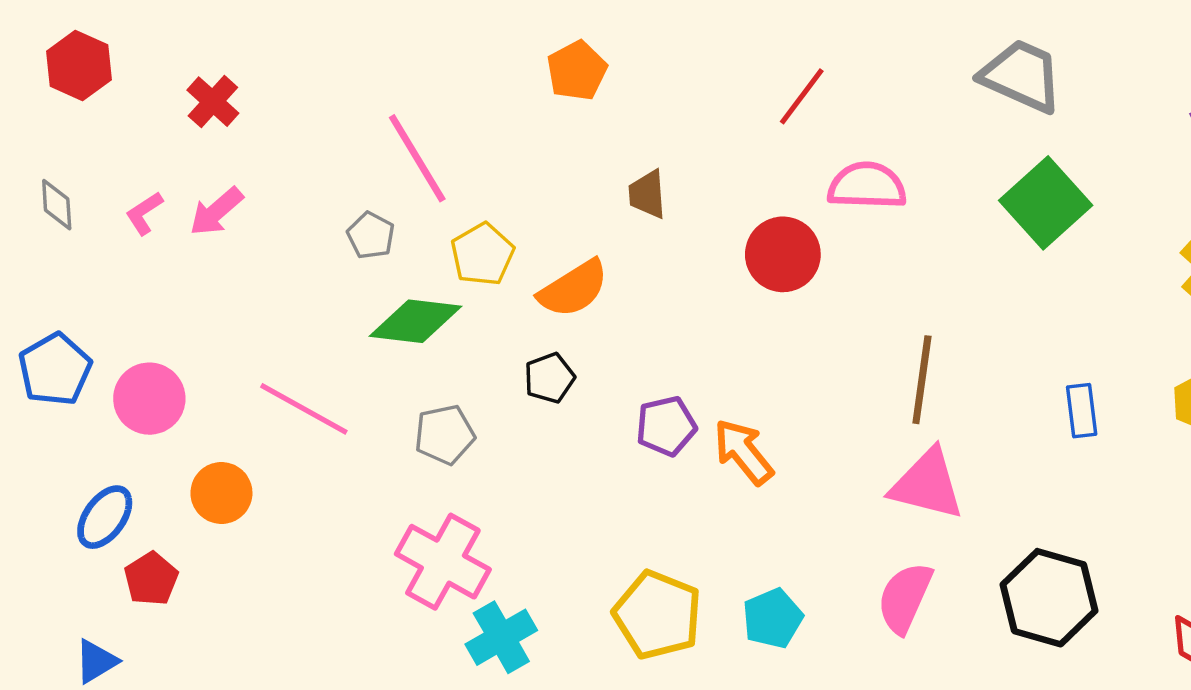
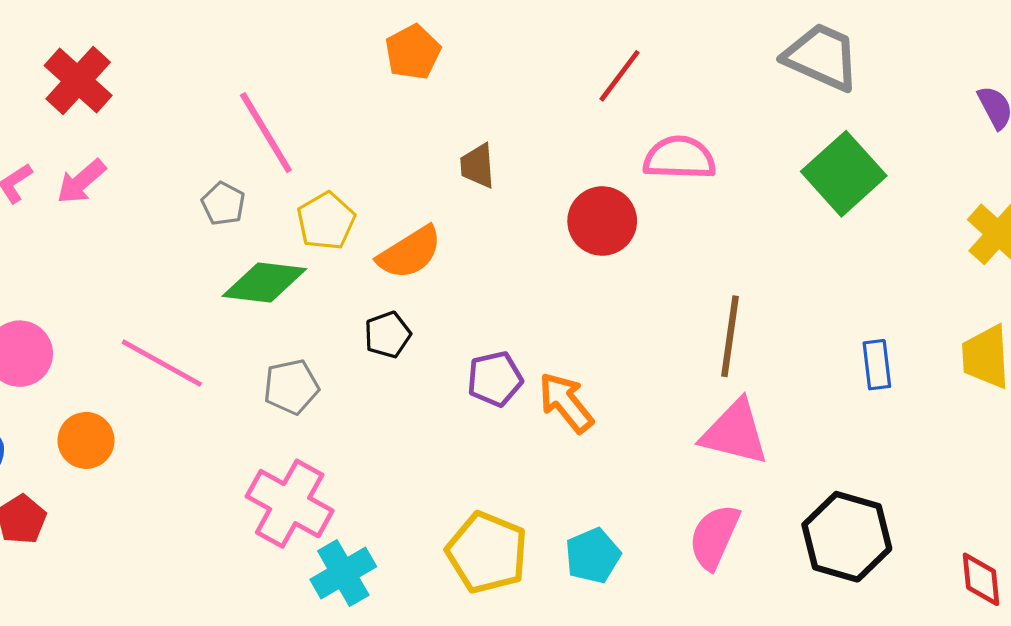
red cross: (213, 102) -> (78, 81), size x1.4

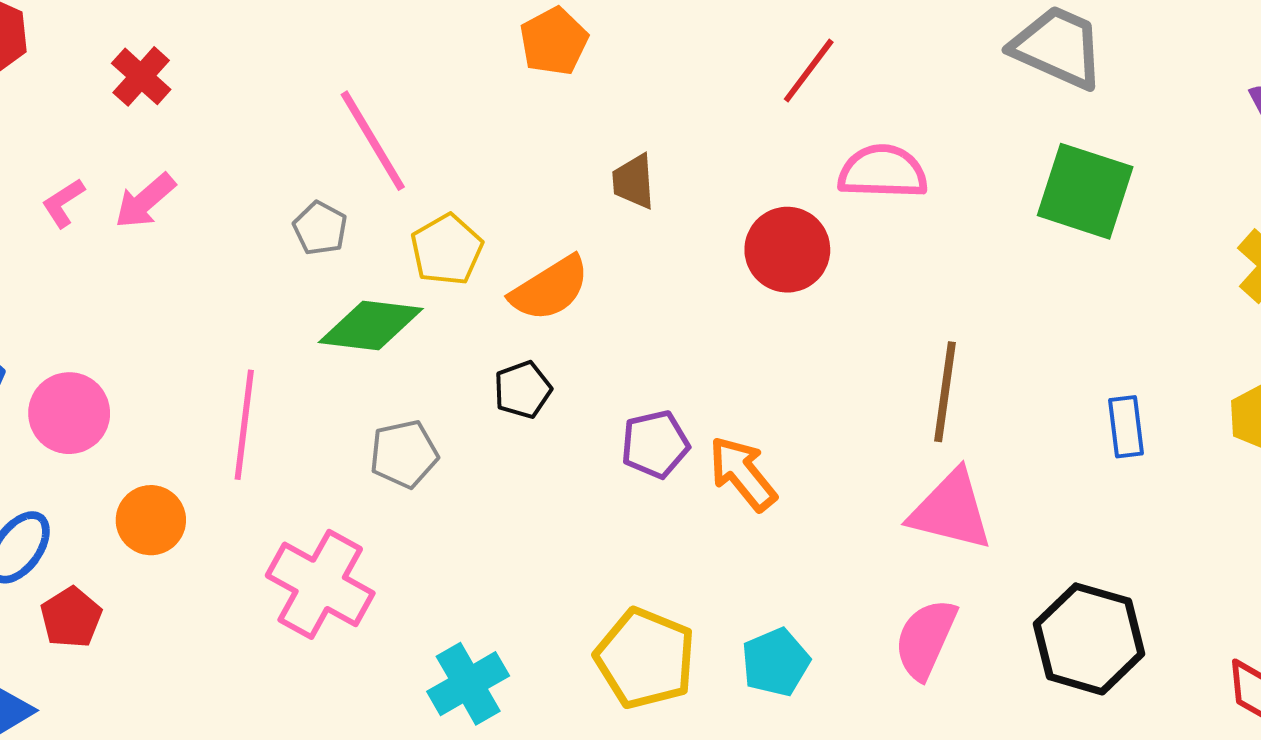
red cross: (78, 81) -> (141, 76), size x0.7
green square: (844, 174) -> (1085, 191), turned -30
pink line: (162, 363) -> (244, 425), turned 68
pink cross: (290, 504) -> (320, 584), moved

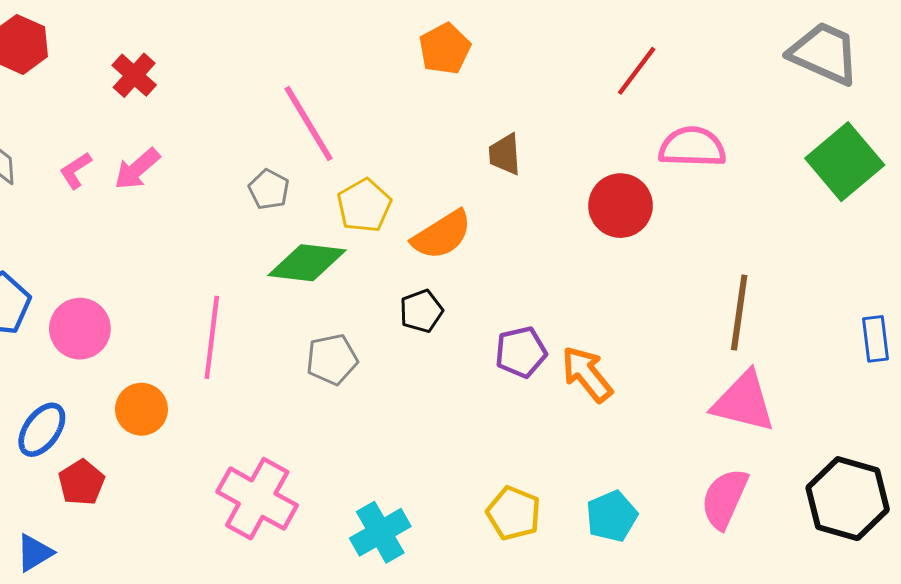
green square: (1085, 191) -> (845, 162), turned 32
pink cross: (320, 584) -> (257, 499), moved
yellow pentagon: (645, 658) -> (514, 513), size x0.7

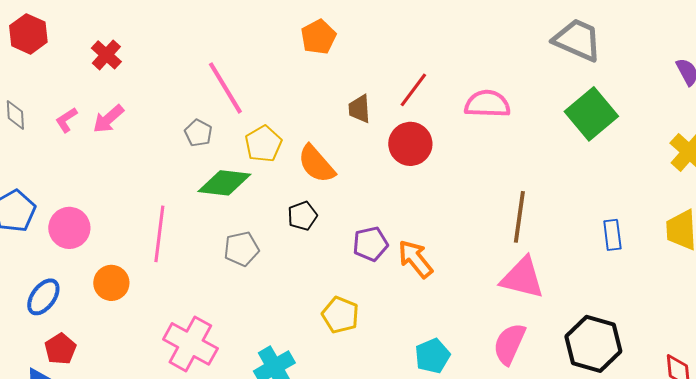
red line: (637, 71) -> (413, 90), moved
red circle: (621, 206) -> (410, 144), moved
orange semicircle: (442, 235) -> (316, 164), turned 81
red pentagon: (81, 482) -> (60, 349), moved
yellow pentagon: (514, 513) -> (340, 315), moved

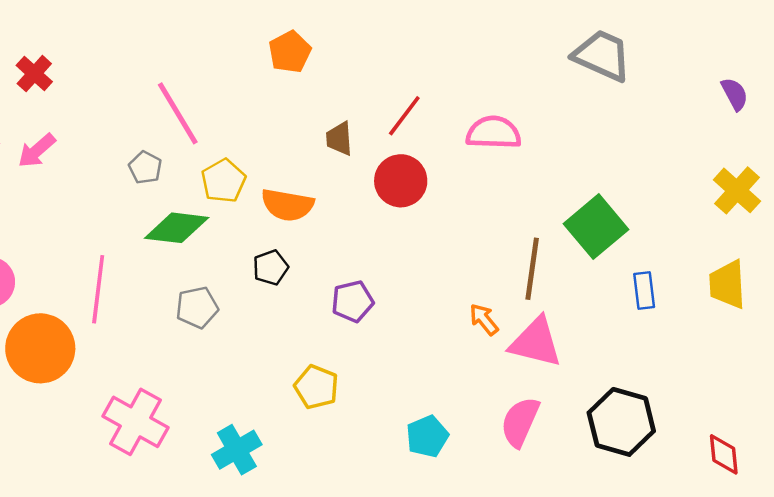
green square: (591, 114) -> (596, 227), moved
orange semicircle: (316, 164) -> (287, 205), turned -39
orange arrow: (415, 259) -> (484, 319), moved, size x0.7
orange circle: (111, 283) -> (40, 348), size x1.6

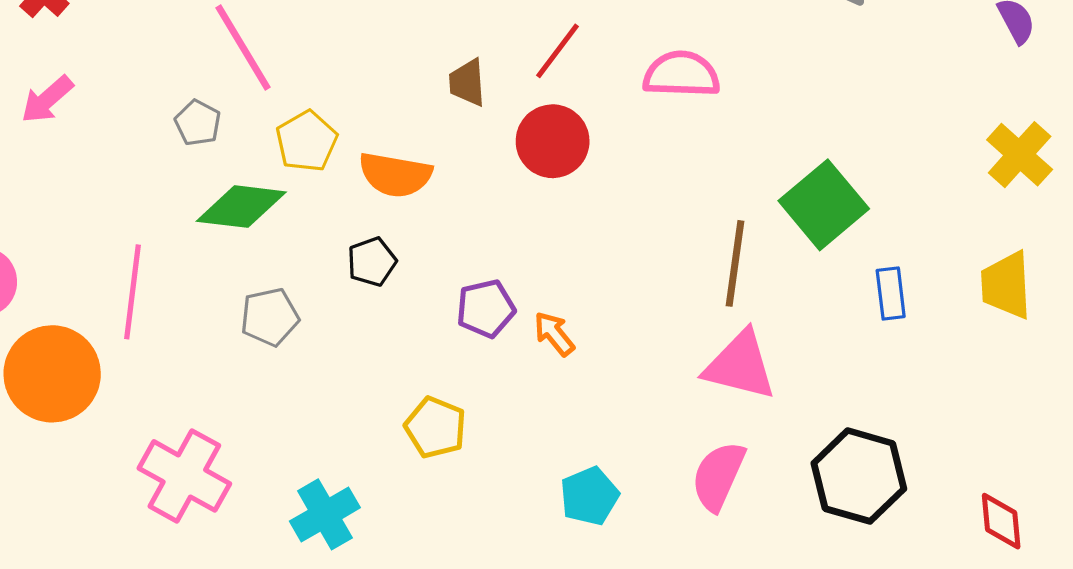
orange arrow: (484, 319) -> (554, 334), moved

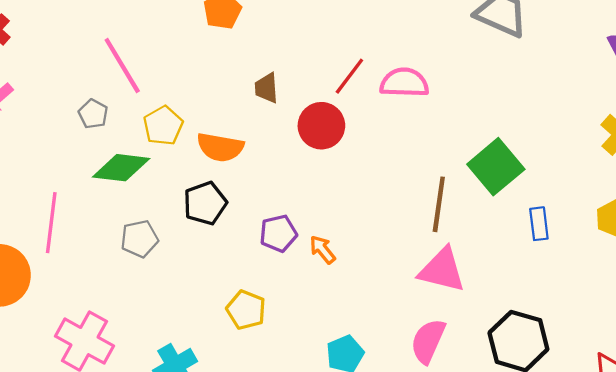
red line: (558, 51) -> (349, 76), moved
black pentagon: (372, 262) -> (205, 203), size x1.4

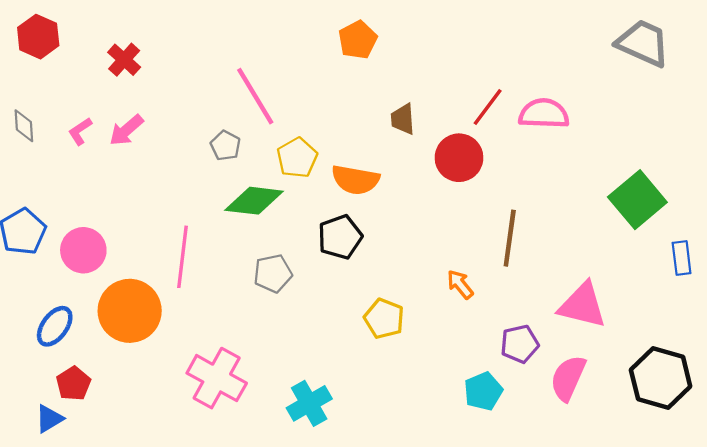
brown line: (439, 204) -> (510, 238), moved
purple pentagon: (278, 233) -> (520, 344), moved
yellow pentagon: (246, 310) -> (384, 319), moved

